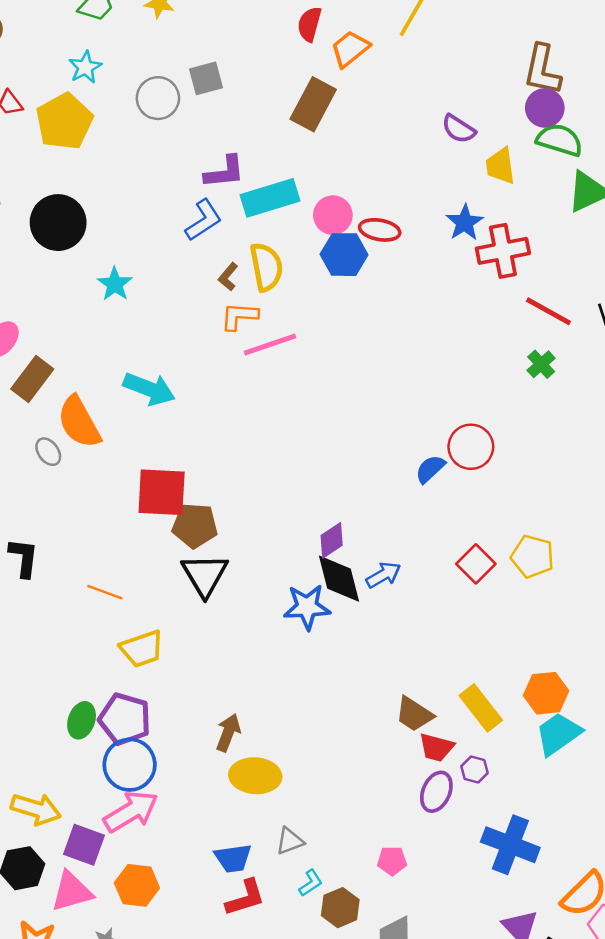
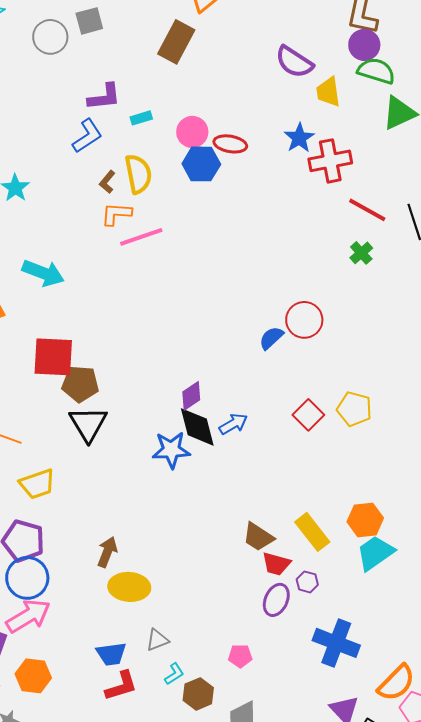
purple semicircle: (459, 129) -> (294, 62), size x1.4
cyan rectangle: (270, 198) -> (141, 118), size x0.5

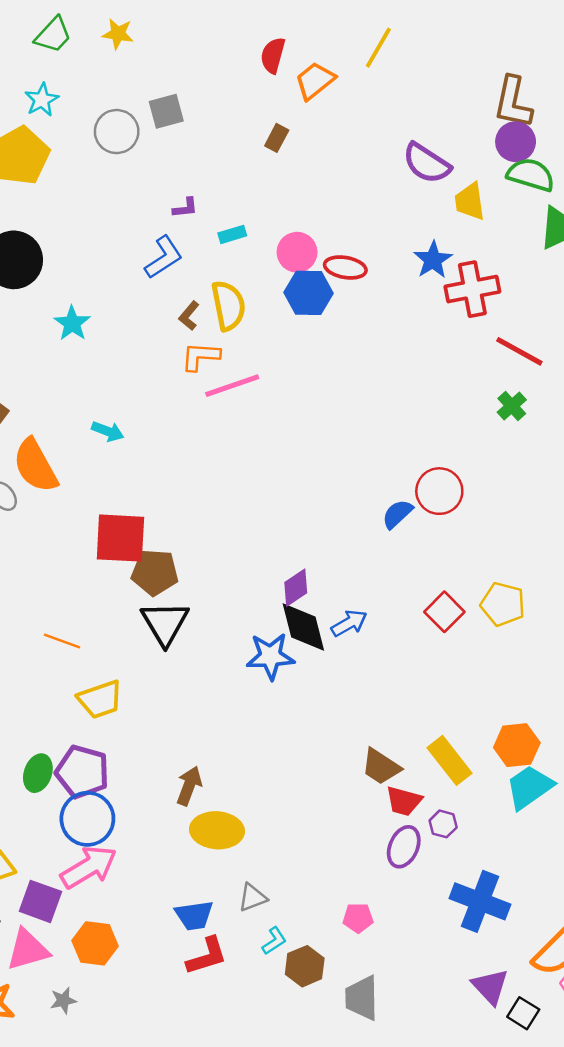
brown rectangle: (176, 42) -> (277, 138), size x0.5
purple L-shape: (104, 97) -> (185, 208), size x0.6
cyan arrow: (43, 273) -> (108, 431), size x0.6

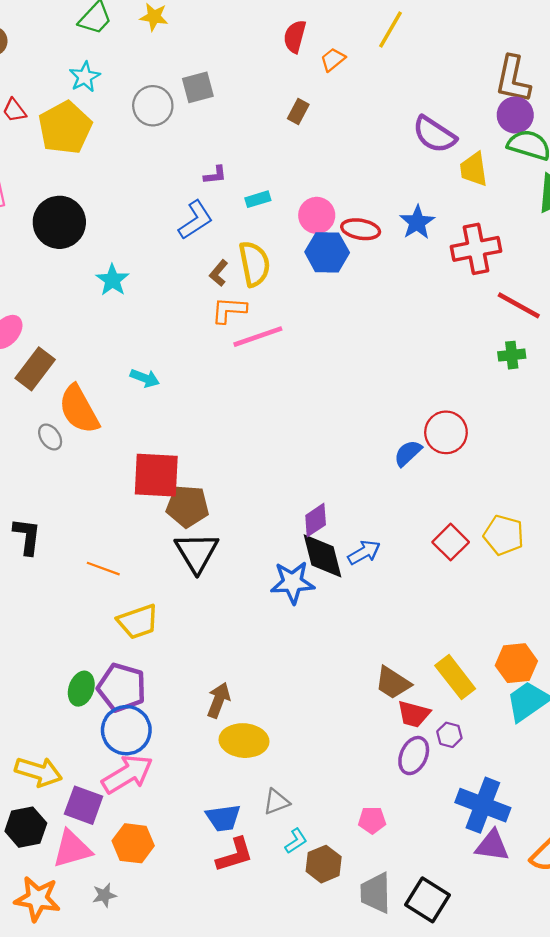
orange trapezoid: (315, 81) -> (333, 60), size x0.7
blue star: (433, 260) -> (417, 222), moved
green cross: (512, 406) -> (512, 355), turned 36
purple triangle: (490, 987) -> (492, 846), moved, turned -39
black square: (523, 1013) -> (428, 900), moved, size x1.5

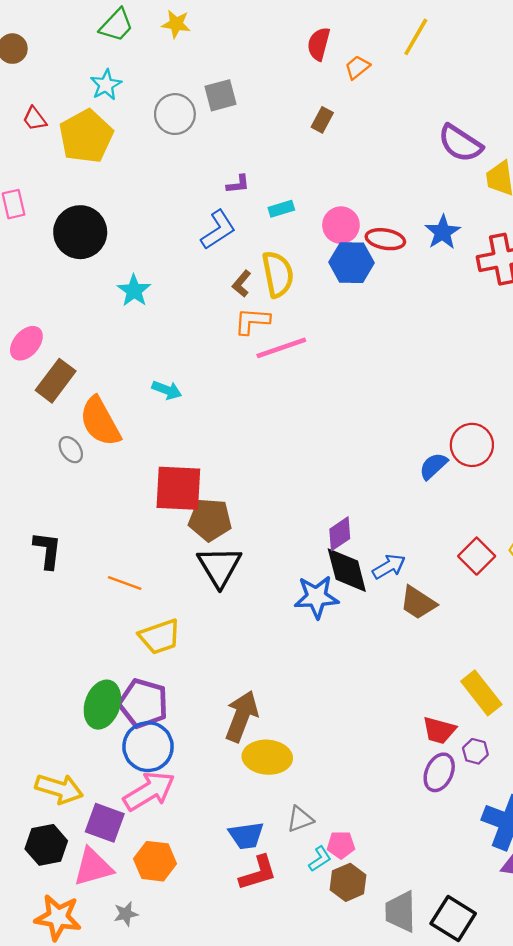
brown trapezoid: (393, 683) -> (418, 603), moved
green ellipse: (81, 689) -> (102, 705), size x1.4
brown arrow: (219, 700) -> (242, 716), size x1.4
pink pentagon: (372, 820) -> (341, 845), moved

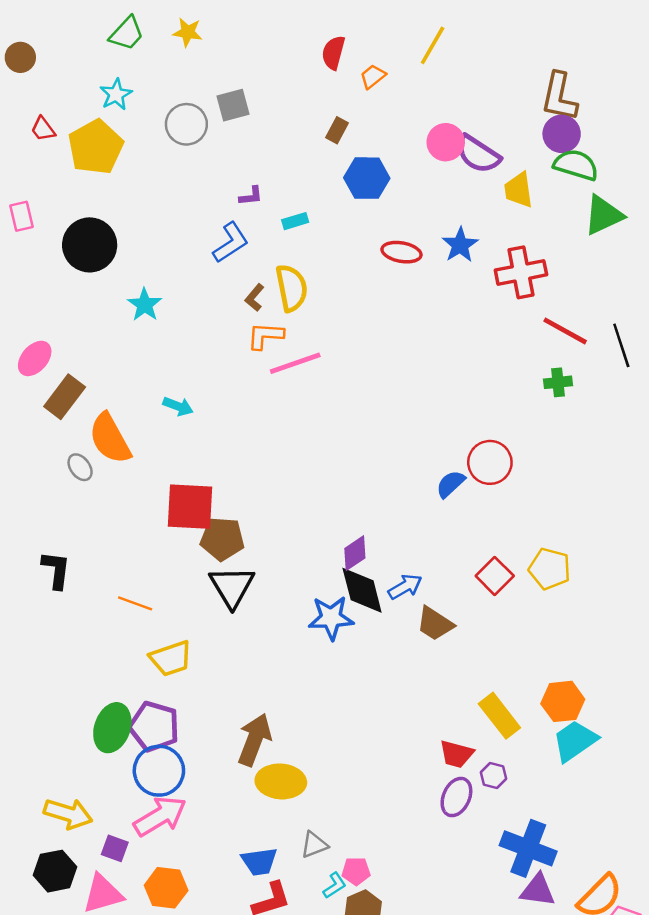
pink circle: (341, 225) -> (446, 142), moved
blue hexagon: (351, 263) -> (367, 178), moved
purple square: (105, 823) -> (115, 848), size x0.7

